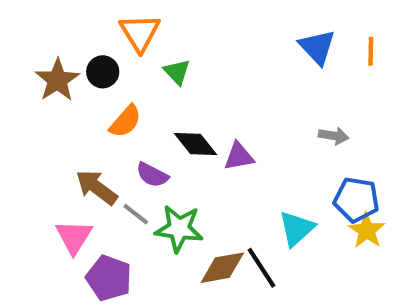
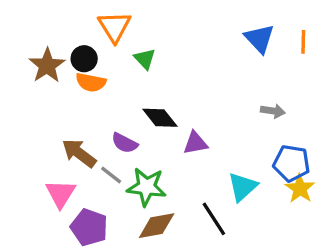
orange semicircle: (125, 121) -> (91, 82), moved, turned 60
purple triangle: (239, 156) -> (195, 143), moved
brown diamond: (222, 268) -> (157, 226), moved

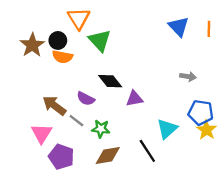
green triangle: (145, 59) -> (100, 40), size x1.5
green star: (146, 187) -> (101, 129), size x0.7

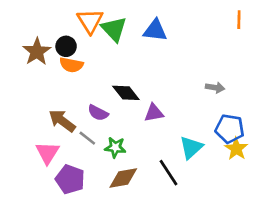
blue triangle: (179, 27) -> (155, 30), moved, turned -40
orange line: (209, 29) -> (239, 20), moved
green triangle: (100, 40) -> (114, 29), moved

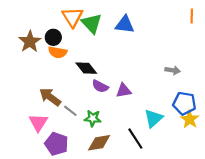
black diamond: (126, 93) -> (86, 68), moved
purple semicircle: (98, 113) -> (100, 86), moved

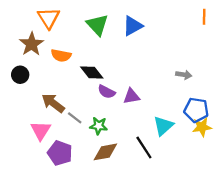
orange triangle: (72, 17) -> (49, 18), moved
blue triangle: (125, 25) -> (133, 26), turned -36
black circle: (53, 37) -> (20, 75), moved
yellow star: (190, 119) -> (202, 127), turned 30

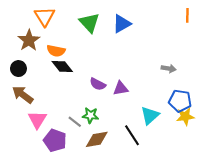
black diamond: (92, 72) -> (62, 66), moved
brown arrow: (53, 103) -> (23, 95), moved
gray line: (75, 118) -> (75, 122), moved

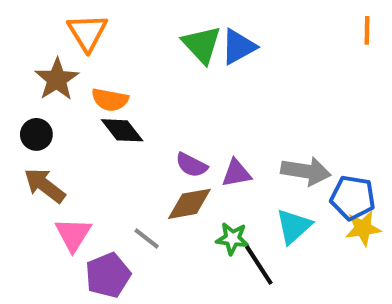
green triangle: (89, 23) -> (202, 45), moved
gray arrow: (169, 69) -> (306, 171), moved, size x1.6
green star: (90, 115) -> (232, 239), moved
brown diamond: (97, 139) -> (189, 204), moved
purple pentagon: (55, 140) -> (108, 275), turned 30

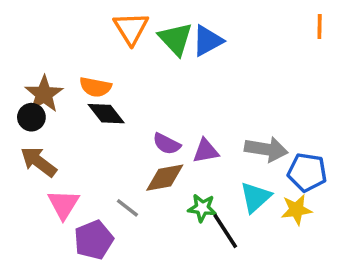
orange triangle: (87, 32) -> (131, 28), moved
brown star: (57, 79) -> (44, 94), moved
yellow star: (363, 228) -> (296, 210), moved

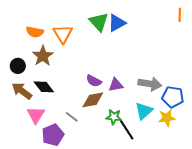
orange triangle: (131, 28) -> (63, 34), moved
orange semicircle: (95, 87) -> (35, 32), moved
brown star: (44, 94) -> (43, 56), moved
black diamond: (106, 114) -> (44, 87), moved

